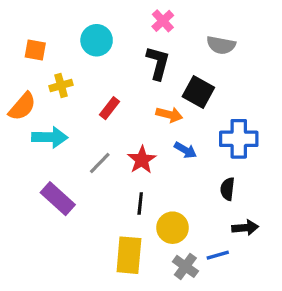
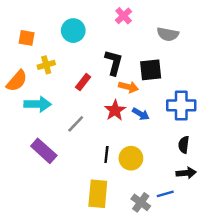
black L-shape: (158, 63) -> (114, 62), moved
black square: (198, 92) -> (151, 70), turned -35
red star: (142, 160) -> (115, 110), moved
black semicircle: (227, 189) -> (184, 145), moved
yellow circle: (173, 228) -> (131, 158), moved

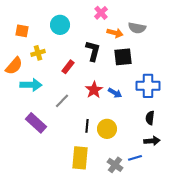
orange arrow: (128, 87) -> (115, 33), moved

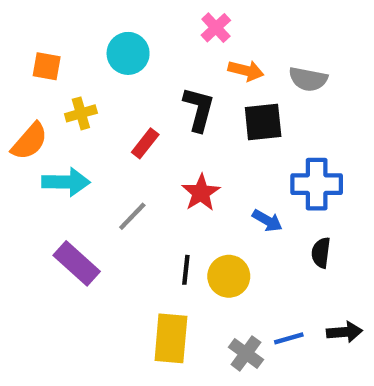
gray semicircle: (137, 28) -> (308, 79), moved
blue arrow: (115, 93) -> (267, 221), moved
black arrow: (152, 141) -> (345, 332), moved

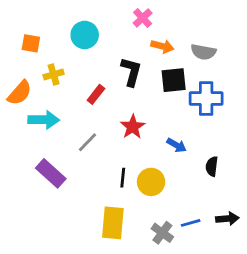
blue cross: (317, 184) -> (206, 99), moved

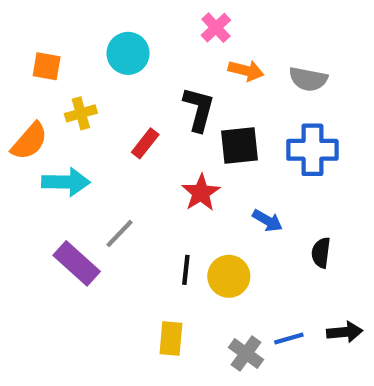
black square: (174, 80) -> (240, 146), moved
gray line: (87, 142) -> (119, 233), moved
yellow rectangle: (113, 223) -> (171, 338), size x0.7

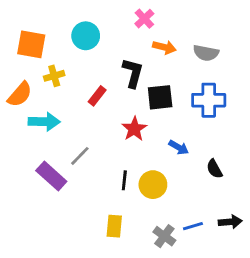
orange square: (47, 66) -> (31, 44), size x1.5
black semicircle: (321, 253) -> (214, 169), turned -36

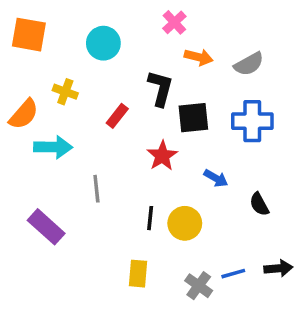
orange square: (31, 44) -> (29, 35), moved
gray semicircle: (206, 53) -> (249, 64), turned -40
yellow cross: (54, 76) -> (65, 92), turned 36
gray line: (80, 156) -> (96, 189), turned -50
purple rectangle: (51, 176) -> (46, 227), moved

